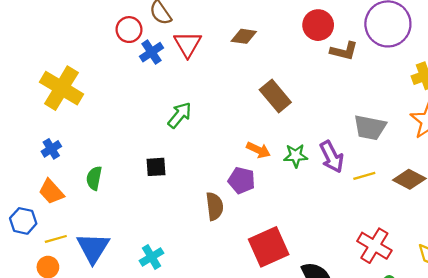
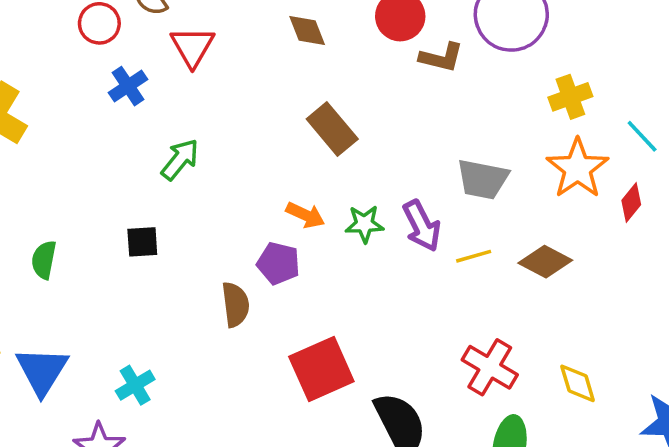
brown diamond: (244, 36) -> (307, 31), moved, turned 60
blue cross: (152, 52) -> (128, 86), moved

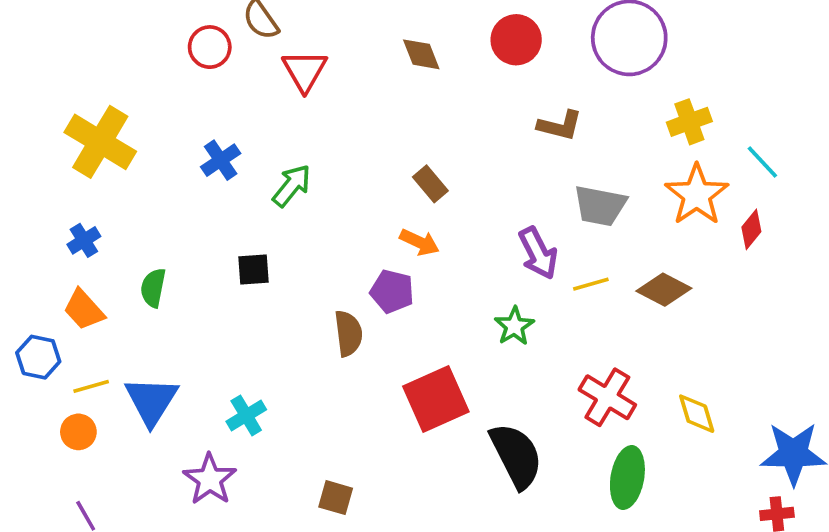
brown L-shape: (441, 57) -> (560, 125), moved
blue cross: (128, 86) -> (221, 160), moved
brown rectangle: (332, 129) -> (430, 184), moved, size x0.7
green star: (364, 224) -> (514, 326), moved, turned -30

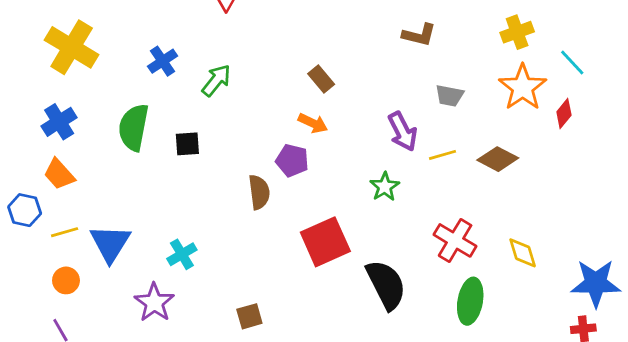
gray trapezoid: (600, 206) -> (449, 96), size x0.7
blue cross: (84, 240) -> (59, 122), size x1.4
green semicircle: (153, 288) -> (134, 127), moved, size x1.6
orange circle: (78, 432) -> (66, 280), moved
brown square: (336, 498) -> (249, 316), turned -32

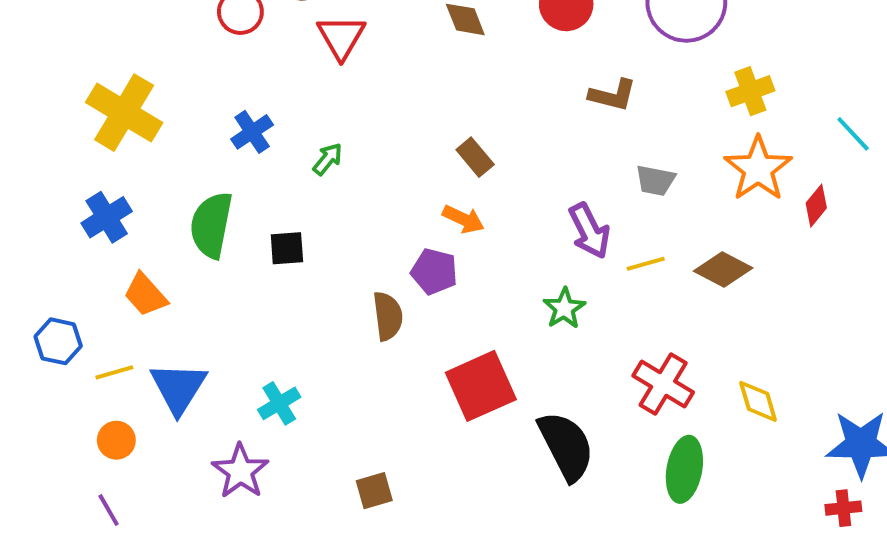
cyan line: (572, 63) -> (853, 134), moved
green arrow: (216, 80) -> (328, 159), size x0.7
orange trapezoid: (59, 174) -> (145, 295), moved

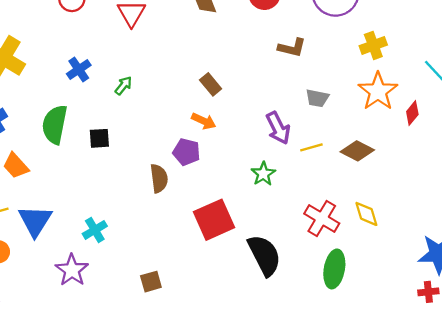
yellow diamond: (758, 401) -> (366, 214), moved

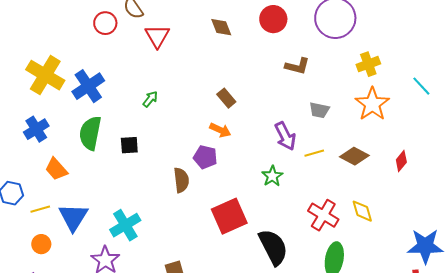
blue cross: (79, 69) -> (88, 86), moved, size x1.5
red diamond: (412, 113) -> (401, 161), moved
cyan cross: (95, 230) -> (125, 225), size x1.4

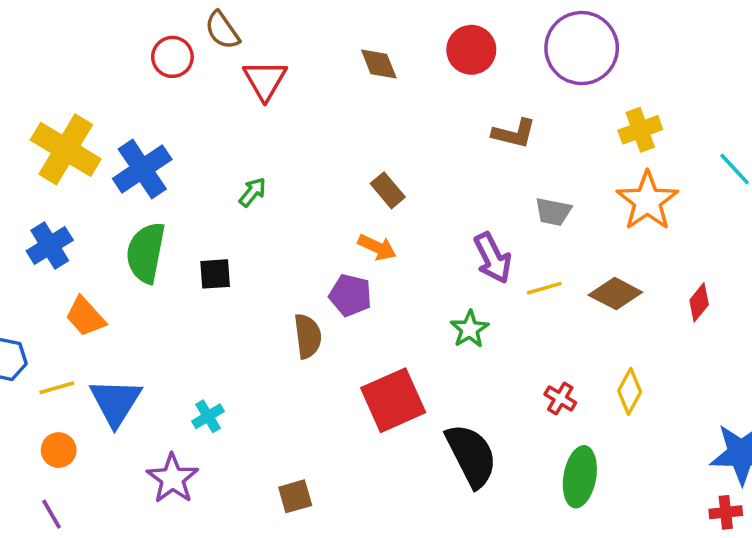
yellow diamond: (362, 211) -> (630, 391), turned 45
red cross: (323, 215) -> (560, 398), size x0.6
cyan cross: (125, 225) -> (208, 416), size x0.6

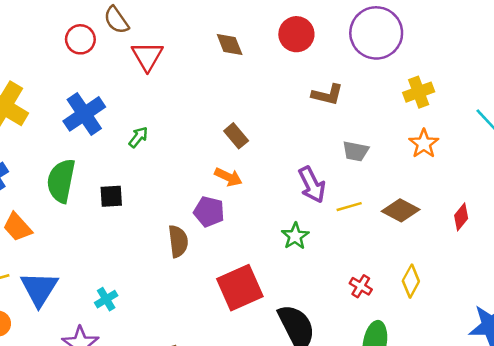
blue cross: (142, 169) -> (84, 114), moved
orange star: (647, 201) -> (424, 144), size x0.7

